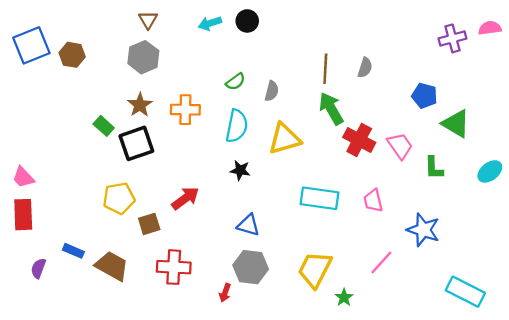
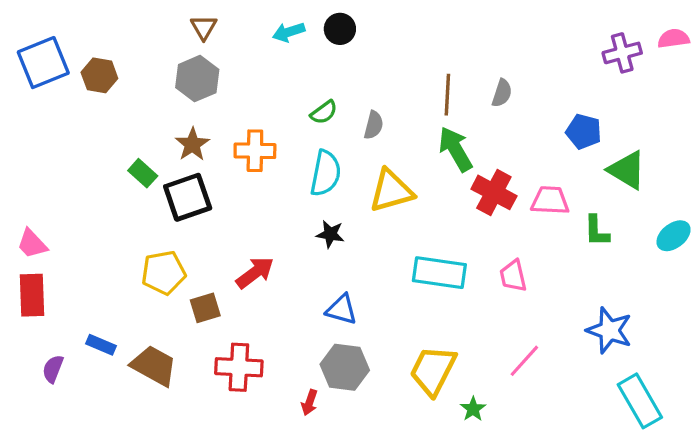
pink trapezoid: (400, 146) -> (550, 200), turned -52
blue star: (423, 230) -> (609, 330), moved
cyan rectangle: (465, 292) -> (640, 401), turned 33

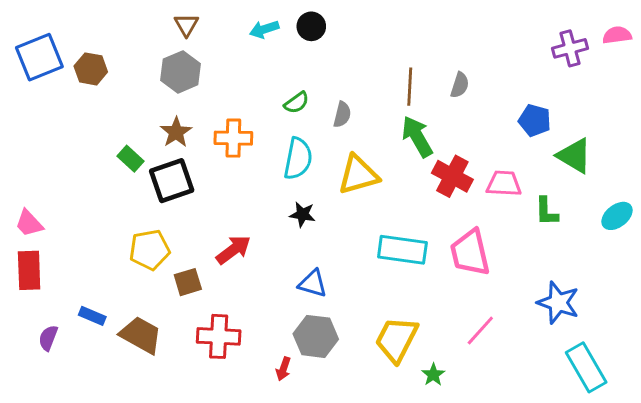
pink trapezoid: (513, 276) -> (470, 253), size x1.6

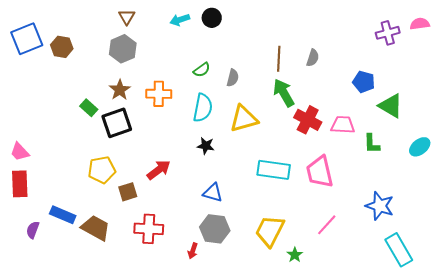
blue rectangle: (92, 316) -> (63, 215), size x1.4

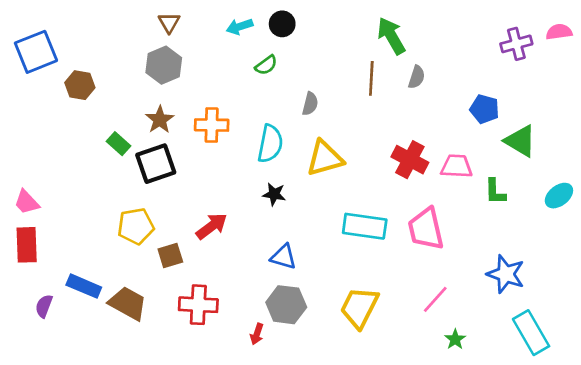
brown hexagon: (62, 47) -> (80, 85), moved
green semicircle: (202, 70) -> (266, 65), moved
green arrow: (284, 93) -> (391, 36), moved
green star: (295, 255) -> (455, 339), moved

